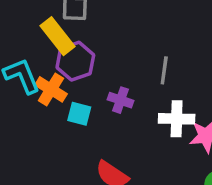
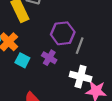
purple hexagon: (75, 61) -> (63, 33), moved

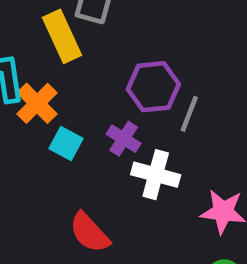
white cross: (81, 77) -> (156, 175), moved

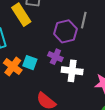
orange cross: (37, 103) -> (13, 66), moved
gray line: (189, 114) -> (84, 20), moved

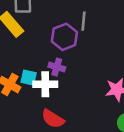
white cross: (72, 71) -> (45, 84), moved

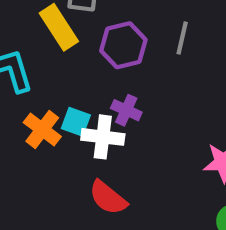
purple hexagon: (64, 37) -> (123, 45), moved

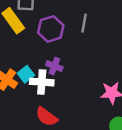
cyan square: (76, 122) -> (26, 74), turned 35

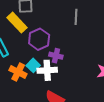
purple hexagon: (51, 29) -> (39, 39), moved

